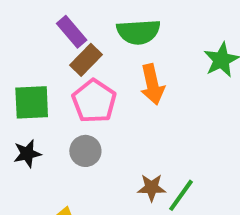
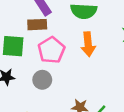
brown rectangle: (86, 60) -> (37, 25), moved, turned 36

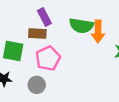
orange arrow: (88, 44) -> (98, 31), moved

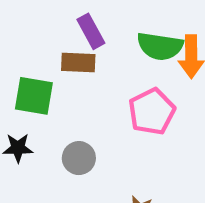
pink pentagon: (48, 58) -> (152, 112), moved

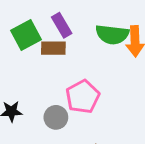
green square: (34, 96) -> (26, 35), moved, turned -36
pink pentagon: (152, 112) -> (83, 97), moved

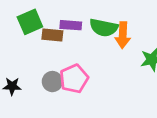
purple rectangle: (62, 25) -> (71, 25), moved, turned -60
gray circle: (56, 117) -> (52, 82), moved

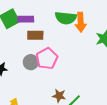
purple rectangle: (71, 25) -> (26, 19), moved
brown rectangle: (52, 35) -> (35, 35), moved

